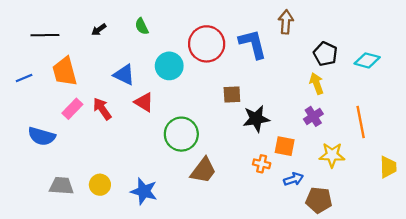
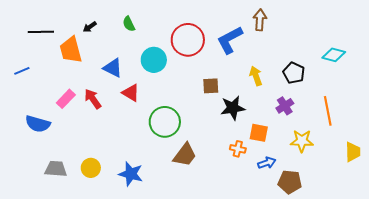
blue L-shape: (253, 44) -> (230, 40), turned -104
black pentagon: (325, 54) -> (294, 73), moved
orange trapezoid: (65, 71) -> (71, 50), moved
yellow arrow: (317, 84) -> (256, 76), moved

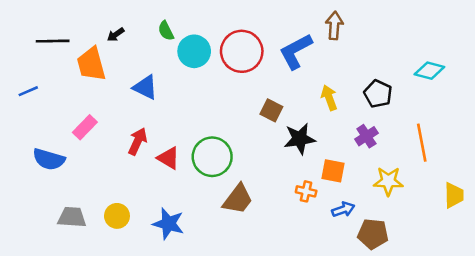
cyan circle: (154, 60) -> (194, 51), moved
brown square: (211, 86) -> (271, 110), turned 30
red triangle: (131, 93) -> (168, 158), moved
red arrow: (93, 99) -> (138, 141), moved, turned 60

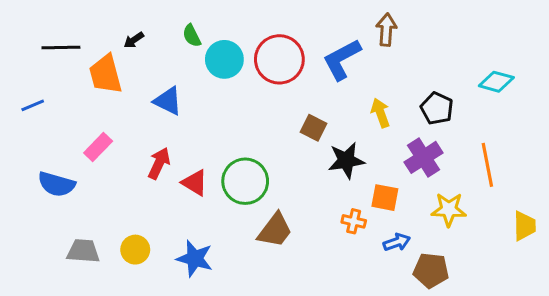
purple cross: (366, 136) -> (424, 157), size x1.4

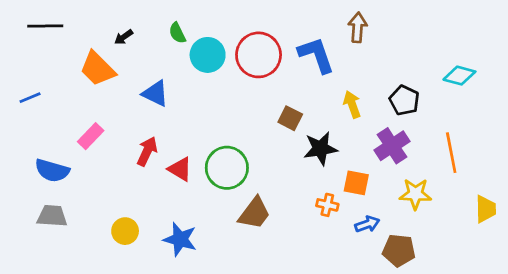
black line: (61, 47) -> (45, 26), moved
blue L-shape: (342, 59) -> (316, 55), turned 99
orange trapezoid: (106, 74) -> (98, 69), turned -30
gray trapezoid: (83, 251) -> (52, 216), moved

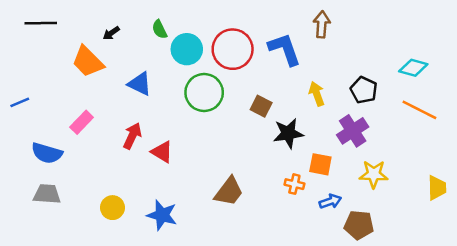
blue line: (30, 98) -> (20, 102), moved
orange line: (451, 153) -> (419, 110), moved, turned -52
green circle: (227, 168) -> (204, 93), moved

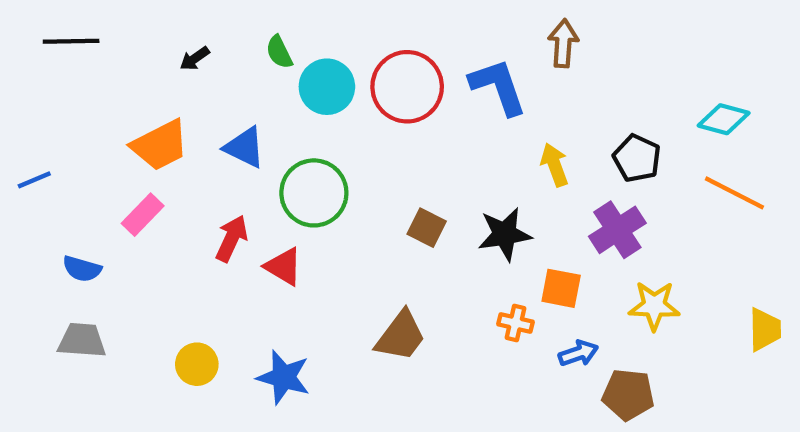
orange trapezoid: (88, 62) -> (160, 145), moved, turned -72
green circle: (204, 93) -> (314, 193), moved
brown square: (261, 106) -> (427, 228), moved
blue semicircle: (47, 153) -> (82, 269), size x0.7

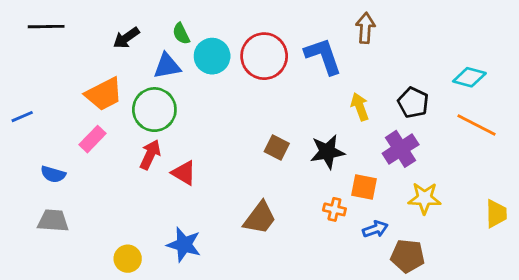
black arrow: (195, 59) -> (126, 38), size x1.4
blue triangle: (245, 147) -> (167, 66), moved, turned -36
green circle: (314, 193) -> (154, 110), moved
yellow circle: (197, 364) -> (128, 259), moved

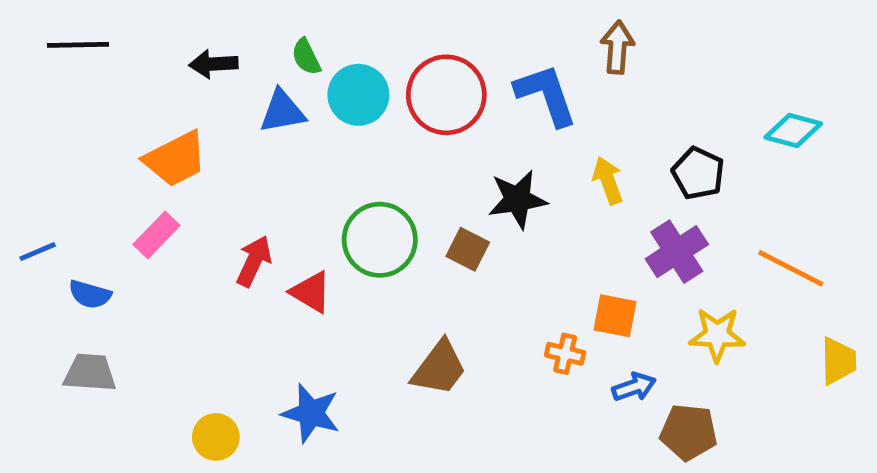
black arrow: (126, 38) -> (213, 64), turned 32
green circle: (154, 110) -> (380, 240), moved
blue line: (22, 117) -> (38, 252), moved
orange line: (477, 125) -> (791, 268), moved
black star: (327, 152) -> (518, 199), moved

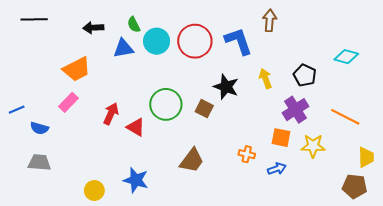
black star: (518, 199) -> (226, 87), turned 30
orange square: (615, 316) -> (281, 138), moved
brown pentagon: (689, 432) -> (355, 186), moved

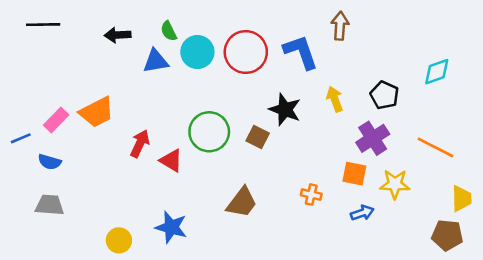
cyan diamond: (346, 57) -> (437, 72), turned -35
orange trapezoid: (77, 69) -> (97, 112), moved
pink rectangle: (68, 102) -> (56, 120), moved
blue arrow: (277, 169) -> (362, 213), moved

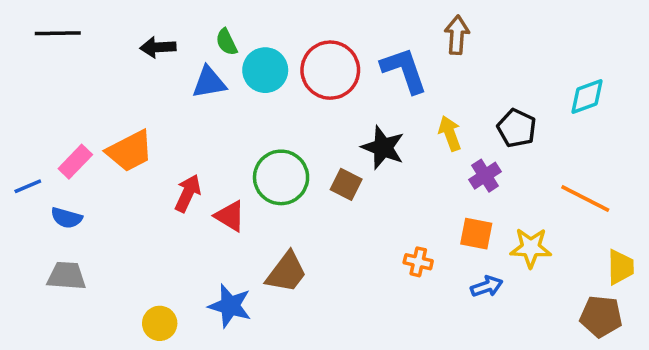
purple cross: (373, 138) -> (485, 176), moved, size x0.7
brown trapezoid: (242, 202) -> (286, 272), moved

